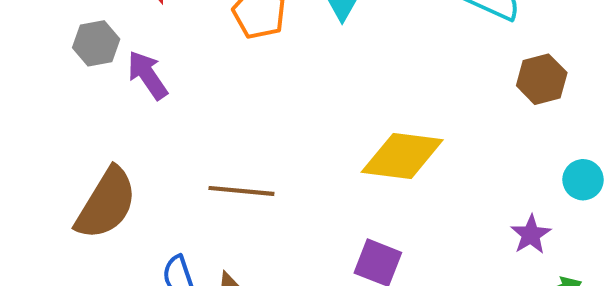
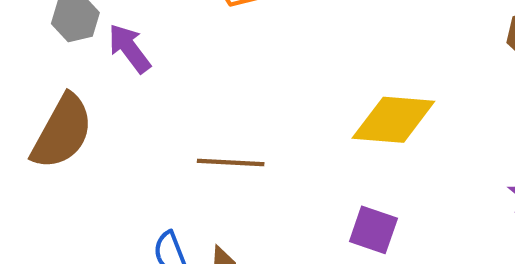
brown semicircle: (106, 204) -> (62, 132), moved

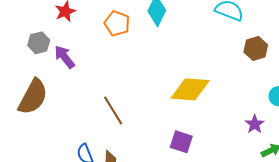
brown line: (231, 163) -> (113, 111), turned 56

